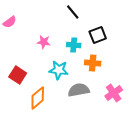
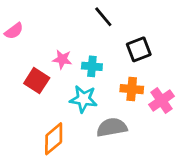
cyan cross: (74, 45) -> (92, 66), moved
red square: (18, 75) -> (37, 81), moved
pink cross: (114, 93) -> (161, 100), moved

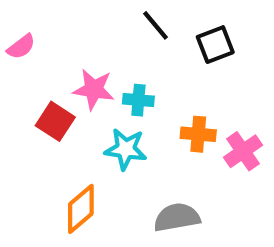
black square: (139, 49) -> (215, 45), moved
pink star: (62, 59) -> (94, 89), size x1.4
gray semicircle: (112, 127) -> (177, 217), moved

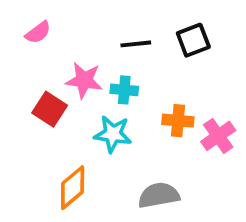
black line: (156, 25) -> (136, 44), moved, turned -56
pink semicircle: (21, 47) -> (38, 32), moved

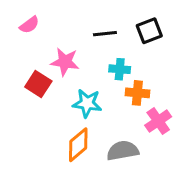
cyan cross: (124, 90) -> (120, 69), moved
pink cross: (218, 136) -> (158, 121), moved
orange diamond: (73, 188) -> (78, 145), moved

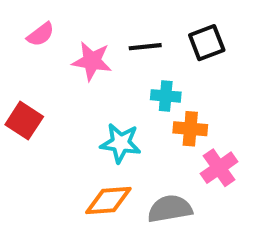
pink star: (65, 62) -> (92, 61), moved
red square: (38, 84) -> (24, 121), moved
orange diamond: (78, 145) -> (108, 201), turned 36

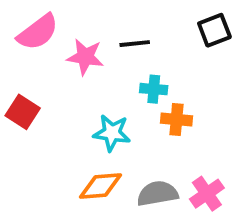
pink semicircle: (41, 34) -> (38, 32), size x1.6
black square: (207, 43) -> (214, 30), moved
pink cross: (219, 168) -> (207, 194), moved

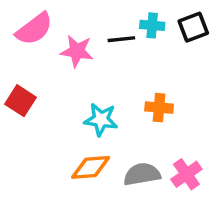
cyan cross: (154, 89) -> (152, 25), moved

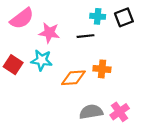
black line: (121, 39) -> (86, 36), moved
cyan star: (101, 120) -> (42, 60), moved
orange diamond: (91, 167) -> (73, 78), moved

